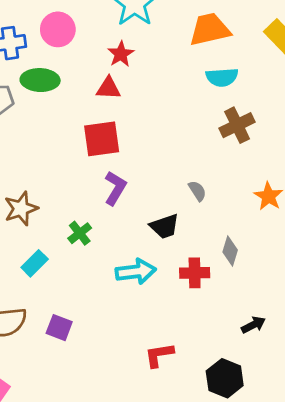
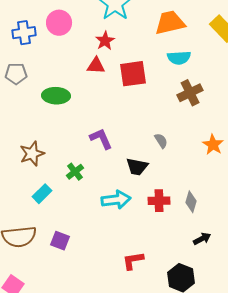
green ellipse: (40, 80) -> (56, 96), moved
red square: (102, 139) -> (133, 74), moved
purple L-shape: (115, 188) -> (101, 139), turned -55
black trapezoid: (165, 226) -> (137, 167), turned 30
gray diamond: (230, 251) -> (191, 202), moved

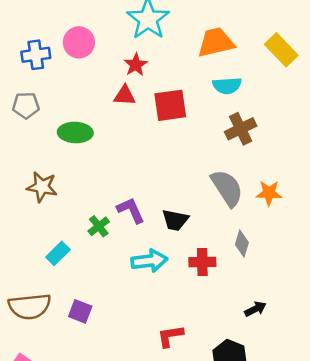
purple L-shape: (101, 139) -> (131, 210), moved
gray semicircle: (161, 141) -> (227, 188), moved, size x2.0
orange star: (213, 145) -> (269, 193), turned -30
brown star: (32, 154) -> (42, 187), moved, turned 30
gray diamond: (191, 202) -> (242, 244), moved

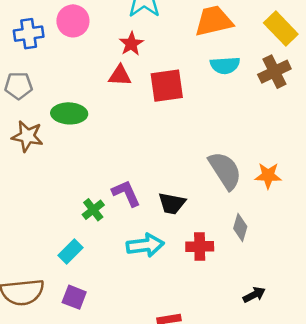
brown cross: (241, 129) -> (274, 72), moved
brown star: (42, 187) -> (27, 136), moved
cyan rectangle: (58, 253) -> (70, 252), moved

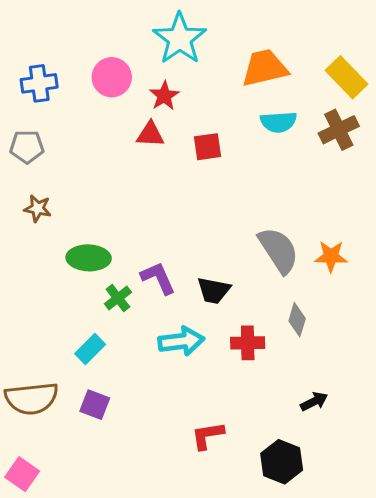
pink circle: (73, 21) -> (112, 77), moved
red square: (167, 86) -> (207, 147), size x0.7
green ellipse: (69, 113) -> (89, 258), moved
brown star: (27, 136) -> (38, 208), size x0.7

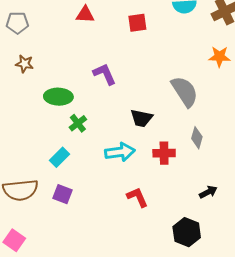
red triangle: (150, 134) -> (85, 15), moved
orange star: (331, 256) -> (219, 57), moved
purple L-shape: (158, 278) -> (105, 74), moved
red L-shape: (207, 435) -> (137, 197), moved, turned 75

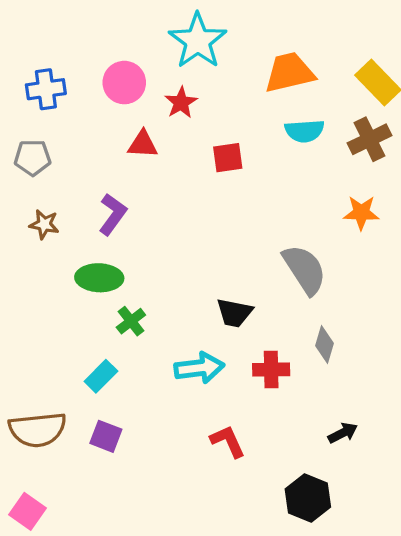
purple L-shape: (105, 74) -> (113, 214), moved, turned 60

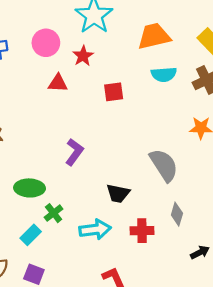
purple L-shape: (113, 214) -> (74, 152), moved
green ellipse: (99, 278) -> (30, 188), moved
green cross: (131, 321) -> (54, 213), moved
black arrow: (343, 433) -> (200, 252), moved

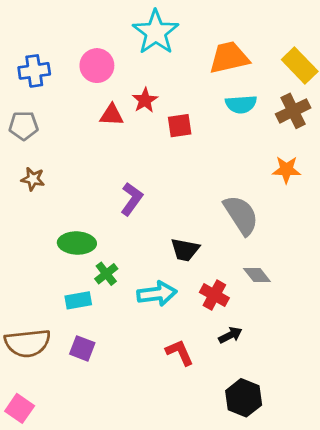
red star: (83, 56) -> (145, 100), moved
gray diamond: (177, 214) -> (257, 275), turned -55
red cross: (142, 231) -> (214, 295), turned 30
cyan rectangle: (31, 235) -> (78, 300), turned 35
black arrow: (200, 252) -> (230, 335), moved

